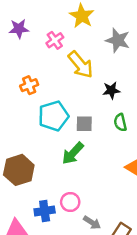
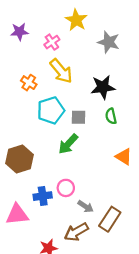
yellow arrow: (80, 65) -> (61, 71), moved
orange cross: (29, 85) -> (29, 83), turned -35
black star: (111, 90) -> (103, 87), size x1.5

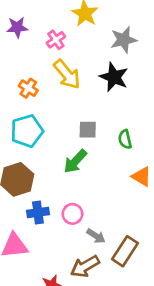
gray star: (109, 42) -> (124, 40), turned -30
black star: (103, 87) -> (114, 77), moved, turned 30
cyan pentagon: (51, 110) -> (27, 131), moved
green semicircle: (111, 116) -> (125, 139), moved
blue cross: (43, 196) -> (38, 213), moved

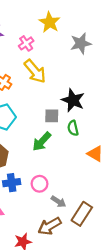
black star: (114, 77) -> (73, 100), moved
green semicircle: (125, 139) -> (73, 128), moved

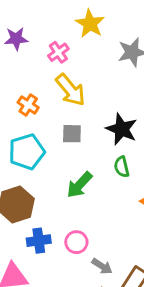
gray square: (52, 116) -> (72, 134), moved

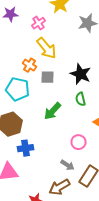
orange cross: (28, 105) -> (30, 65), moved
cyan pentagon: (27, 152) -> (18, 89), turned 30
pink circle: (76, 242) -> (78, 142), moved

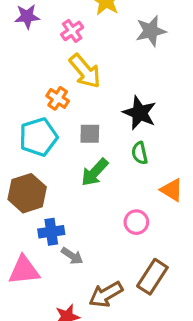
gray square: (48, 77) -> (90, 134), moved
cyan pentagon: (18, 89) -> (38, 137), turned -30
gray arrow: (68, 165) -> (72, 256), moved

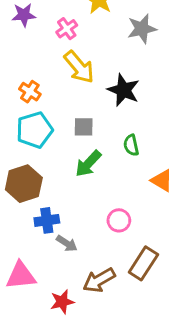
orange cross: (58, 98) -> (30, 92), moved
black star: (140, 113) -> (123, 90), moved
pink circle: (136, 222) -> (119, 220), moved
pink triangle: (24, 270) -> (21, 276), moved

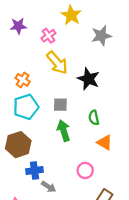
green arrow: (88, 164) -> (64, 131), turned 120
orange triangle: (162, 181) -> (105, 142), moved

